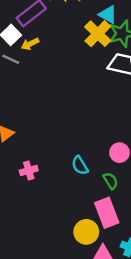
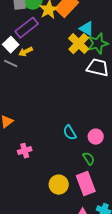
cyan semicircle: (80, 165) -> (70, 133), moved
yellow circle: (86, 232) -> (59, 185), moved

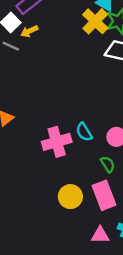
pink cross: (25, 151) -> (57, 142), moved, size x1.6

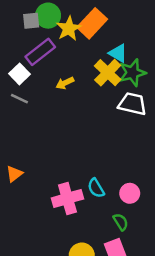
yellow arrow: (29, 31) -> (65, 83), moved

